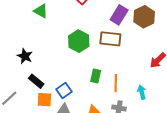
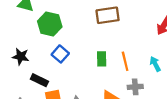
green hexagon: (79, 41) -> (50, 24), moved
blue square: (64, 90) -> (60, 54), moved

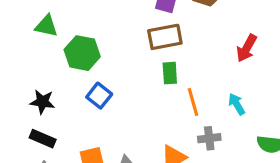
green rectangle: (102, 59) -> (170, 73), moved
black rectangle: (39, 80) -> (43, 139), moved

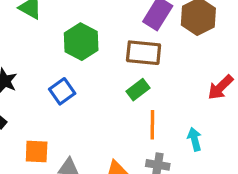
green hexagon: (82, 53) -> (81, 42), moved
green rectangle: (170, 73) -> (138, 90), turned 40

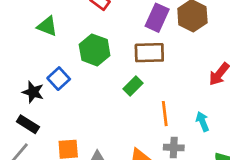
green rectangle: (138, 90) -> (133, 86), moved
blue square: (62, 91) -> (59, 79), moved

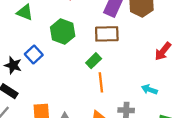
orange line: (165, 114) -> (101, 82), moved
cyan arrow: (203, 121) -> (149, 89), turned -49

